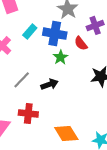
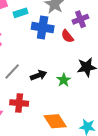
cyan rectangle: (30, 32) -> (21, 13), moved, turned 32
green star: (61, 57) -> (64, 80), moved

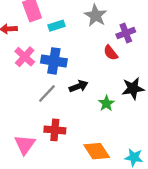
blue cross: (43, 27) -> (54, 61), moved
black arrow: (38, 75) -> (79, 86), moved

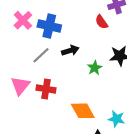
pink triangle: (25, 145) -> (20, 86), moved

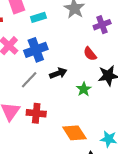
red semicircle: (102, 22) -> (90, 54), moved
blue cross: (49, 26) -> (36, 50), turned -30

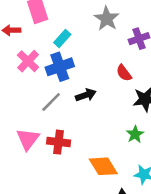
cyan rectangle: (38, 17) -> (62, 39), moved, turned -32
green star: (84, 89) -> (135, 134), moved

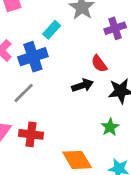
cyan rectangle: (62, 39) -> (52, 30), moved
black arrow: (86, 95) -> (83, 85), moved

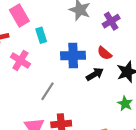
cyan rectangle: (52, 30) -> (41, 35), moved, turned -48
blue cross: (33, 57) -> (73, 55), moved, turned 30

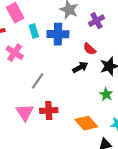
blue cross: (73, 55) -> (58, 34), moved

